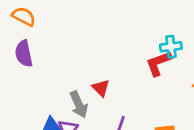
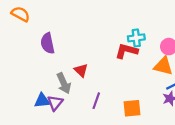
purple semicircle: (24, 54) -> (48, 43), moved
red L-shape: (159, 63) -> (127, 51), turned 35

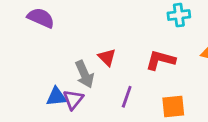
purple semicircle: (48, 43) -> (41, 18), moved, turned 126
red L-shape: (127, 51) -> (161, 60), moved

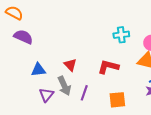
gray arrow: (84, 74) -> (64, 86), moved
blue triangle: (56, 97) -> (38, 70), moved

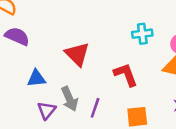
red triangle: (70, 65) -> (77, 54), moved, size x1.5
red L-shape: (108, 67) -> (126, 75), turned 55

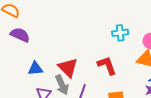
red triangle: (77, 54) -> (68, 68), moved

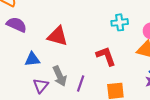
red triangle: (68, 68) -> (58, 36), moved, turned -30

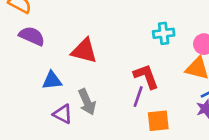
purple line: (81, 83) -> (138, 97), moved
purple triangle: (41, 86) -> (63, 114), turned -42

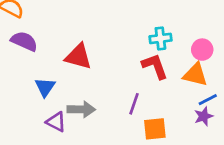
red L-shape: (146, 76) -> (155, 66), moved
blue triangle: (52, 80) -> (45, 87), turned -50
gray arrow: (87, 102) -> (81, 109), turned -65

